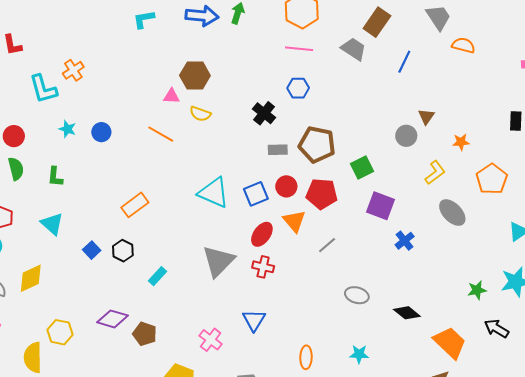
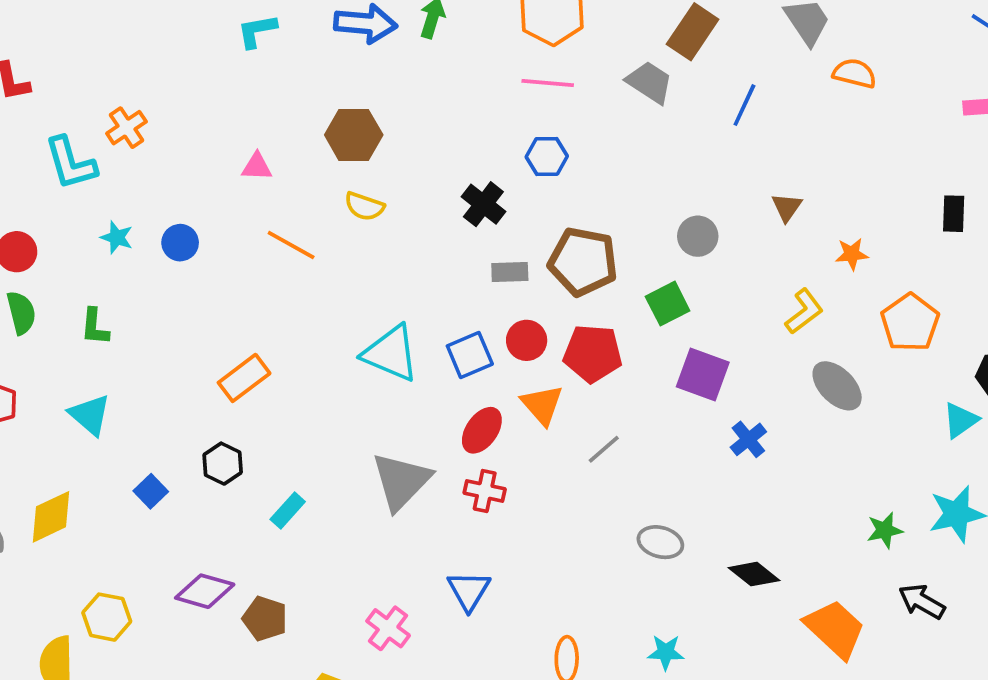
pink triangle: (172, 96) -> (257, 167), moved
gray circle: (406, 136) -> (698, 236), moved
blue square: (92, 250) -> (151, 491), moved

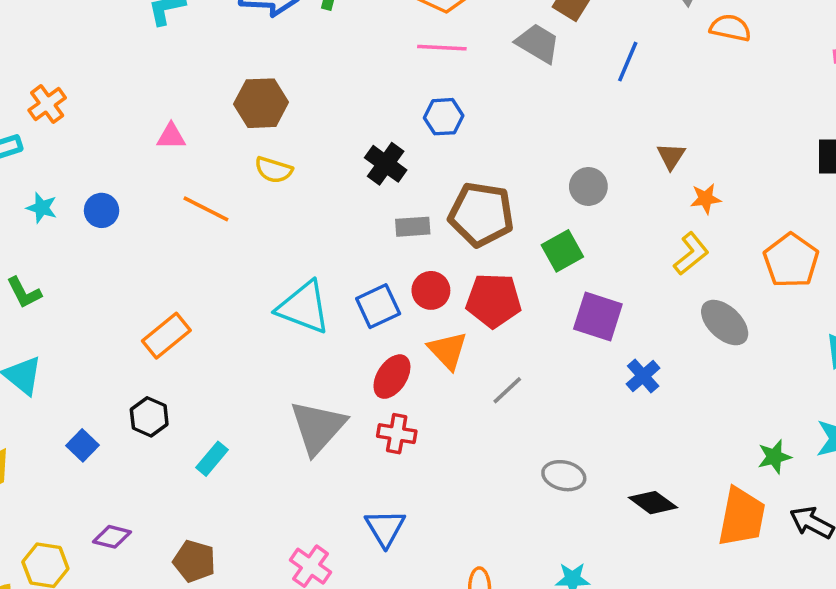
orange star: (852, 254) -> (706, 199), moved
green L-shape: (95, 327) -> (24, 293), turned -30
purple diamond: (205, 591) -> (112, 537), moved, size x0.7
orange trapezoid: (835, 629) -> (742, 517), moved, turned 60

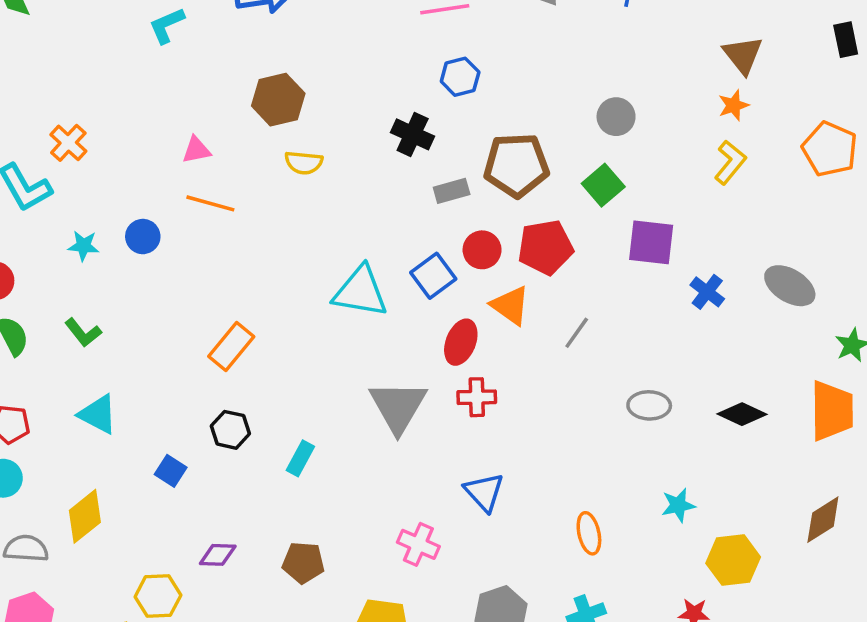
brown triangle: (671, 156) -> (743, 55), moved, size x1.4
orange line: (206, 209) -> (210, 203), moved
gray ellipse: (725, 323) -> (790, 286), moved

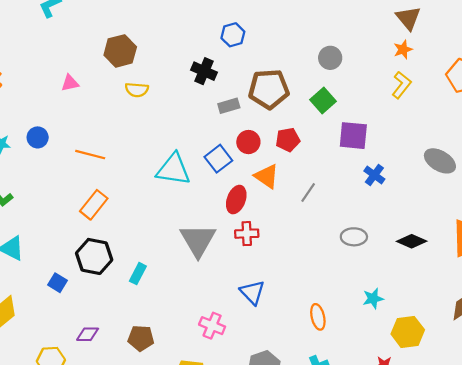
orange line: (210, 203) -> (90, 155), moved
red pentagon: (545, 247) -> (288, 140), size x0.7
blue cross: (707, 292) -> (374, 175), moved
black hexagon: (230, 430) -> (94, 256), size x1.5

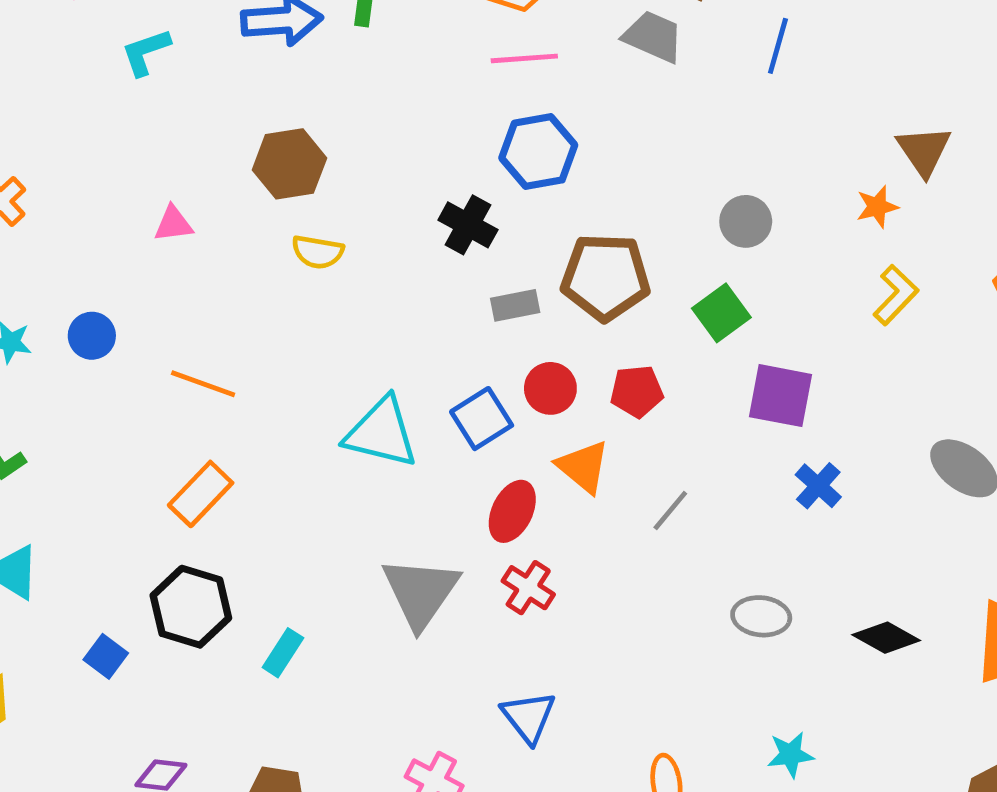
blue hexagon: (233, 35) -> (538, 152), size x1.4
orange star: (403, 50) -> (877, 207), moved
red cross: (247, 234) -> (528, 588), turned 30

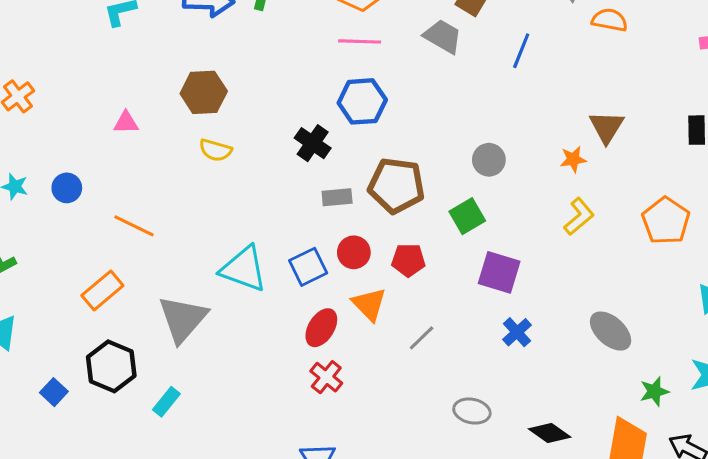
orange rectangle: (201, 494) -> (102, 291), moved
gray triangle: (421, 592) -> (183, 319), moved

